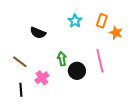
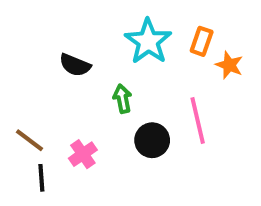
cyan star: (75, 21) -> (148, 41), size x1.6
green arrow: (62, 59) -> (122, 99), moved
brown line: (20, 62) -> (29, 140), moved

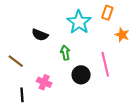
orange rectangle: (202, 41) -> (107, 13), moved
brown line: (29, 140) -> (16, 61), moved
pink cross: (83, 154) -> (44, 82), turned -32

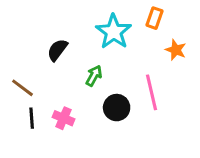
black semicircle: (40, 35) -> (57, 50), turned 105
green arrow: (65, 53) -> (94, 76), turned 40
black line: (22, 95) -> (32, 118), moved

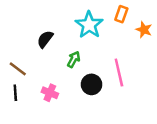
orange star: (176, 50) -> (144, 30), moved
black line: (32, 118) -> (15, 93), moved

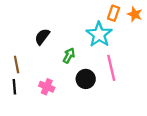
cyan star: (89, 25) -> (99, 34), moved
orange star: (144, 30) -> (135, 14), moved
brown line: (18, 69) -> (17, 64), turned 42

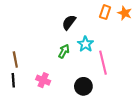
cyan star: (99, 34) -> (85, 44), moved, size x0.7
black semicircle: (42, 37) -> (69, 22), moved
black circle: (86, 79) -> (83, 86), moved

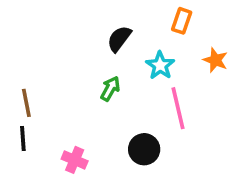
orange star: (125, 13) -> (215, 60), moved
cyan star: (85, 44) -> (160, 65), moved
pink cross: (43, 80) -> (75, 160), moved

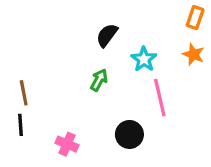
orange rectangle: (182, 21) -> (195, 18), moved

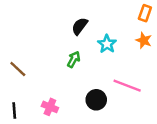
brown line: (24, 93) -> (18, 69), turned -36
pink line: (160, 98) -> (127, 86), moved, turned -56
black line: (21, 125) -> (14, 110), moved

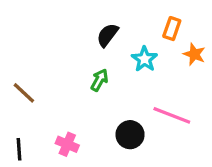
orange rectangle: (145, 13) -> (172, 29), moved

